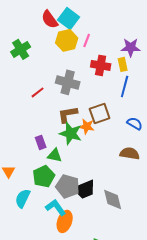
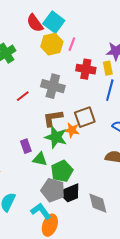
green pentagon: (44, 176) -> (62, 171), moved

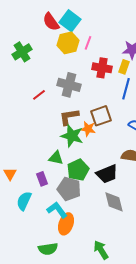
yellow rectangle: (108, 68) -> (124, 67), turned 32
purple rectangle: (26, 146) -> (42, 179), moved
black trapezoid: (70, 193) -> (107, 174), moved

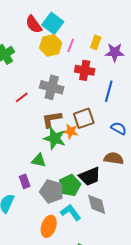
yellow rectangle: (124, 67) -> (96, 42), moved
green pentagon: (78, 170) -> (70, 185), moved
cyan L-shape: (57, 210) -> (71, 212), moved

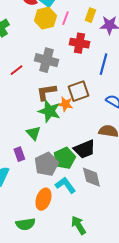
green triangle: (39, 160) -> (33, 133), turned 35
gray pentagon: (52, 191) -> (46, 164), turned 30

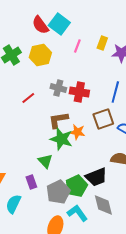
yellow hexagon: (45, 18) -> (40, 55), moved
red cross: (79, 43) -> (79, 92), moved
gray cross: (46, 60) -> (58, 88), size x0.7
brown square: (78, 91) -> (103, 119), moved

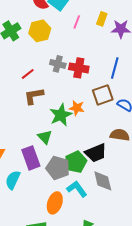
brown L-shape: (58, 120) -> (34, 96), moved
green star: (61, 139) -> (61, 115), turned 30
purple rectangle: (31, 182) -> (31, 158), size x1.6
gray pentagon: (58, 192) -> (58, 168), turned -30

